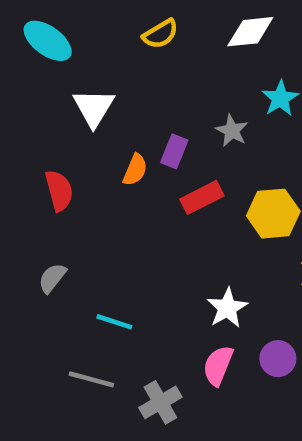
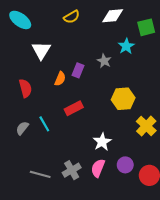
red rectangle: (202, 197) -> (74, 108), moved
cyan line: (114, 322) -> (44, 124), moved, turned 42
gray cross: (160, 402) -> (72, 170), moved

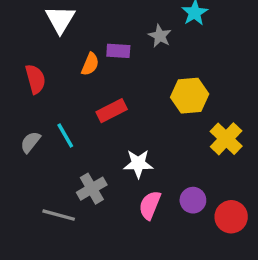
purple rectangle: (78, 70) -> (118, 51), turned 72
white star: (102, 142) -> (138, 164), moved, turned 30
gray cross: (72, 170) -> (92, 189), moved

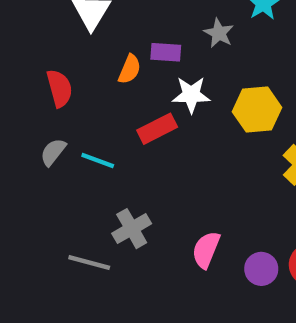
cyan line: (65, 135) -> (98, 161), turned -40
gray semicircle: (30, 142) -> (53, 152), moved
white star: (138, 164) -> (191, 95), moved
purple circle: (193, 200) -> (261, 269), moved

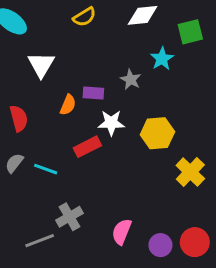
gray line: (89, 262) -> (40, 241), turned -36

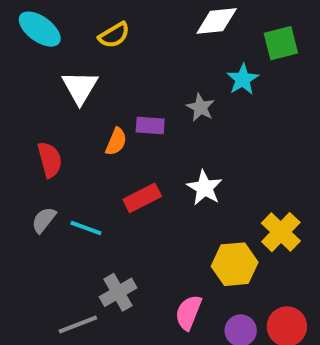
yellow semicircle: (84, 17) -> (114, 35), moved
white star: (111, 123) -> (204, 188), moved, turned 30
yellow hexagon: (157, 133) -> (235, 264), moved

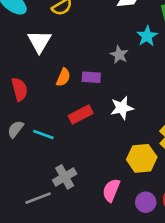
purple rectangle: (150, 126) -> (91, 77), moved
white star: (204, 188) -> (122, 108), turned 30

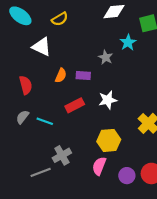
white triangle: (39, 41) -> (42, 47), turned -36
yellow hexagon: (142, 158) -> (109, 140), moved

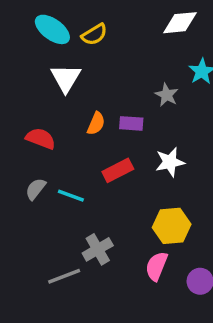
cyan ellipse: (20, 16) -> (52, 29), moved
white triangle: (42, 47) -> (66, 78), turned 36
red semicircle: (26, 85) -> (41, 139), turned -54

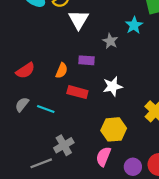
white triangle: (66, 78) -> (79, 20), moved
orange semicircle: (96, 123) -> (62, 71), moved
red semicircle: (41, 139) -> (25, 71), turned 126
red rectangle: (118, 170) -> (77, 92), turned 42

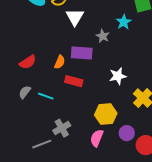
purple rectangle: (86, 60) -> (82, 53), size x1.5
white star: (113, 86) -> (118, 76), moved
purple circle: (133, 167) -> (127, 133), moved

